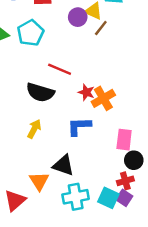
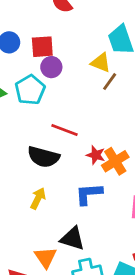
purple circle: (78, 17) -> (51, 67), moved

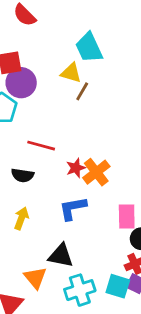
purple circle: (51, 67) -> (21, 83), size x1.4
red star: (96, 155) -> (76, 168), turned -30
black semicircle: (43, 157) -> (23, 175), size x0.7

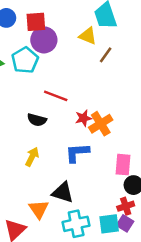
brown line: (82, 91) -> (106, 55), moved
cyan square: (118, 286) -> (109, 224), turned -30

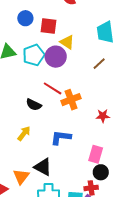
yellow triangle: (88, 36) -> (67, 42), moved
purple circle: (44, 40) -> (56, 57), moved
red star: (83, 118) -> (103, 116), moved
orange cross: (101, 124) -> (71, 100), moved

